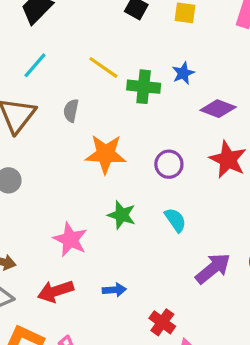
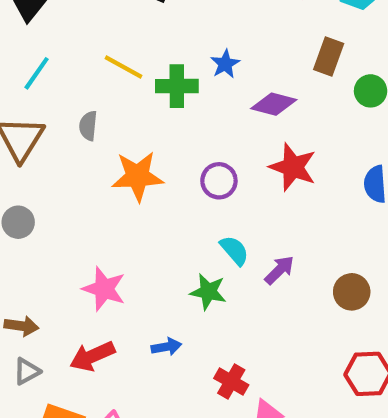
green star: (122, 215) -> (208, 292), moved
purple arrow: (213, 268) -> (279, 270), moved, size x0.7

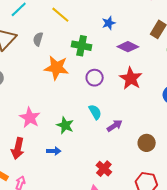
green cross: (177, 86) -> (82, 46), moved
green star: (208, 292) -> (65, 125), moved
red arrow: (92, 356) -> (18, 148), turned -65
red cross: (231, 382) -> (104, 169), moved

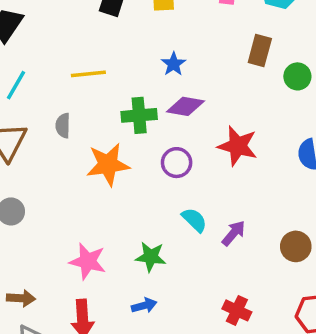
yellow line: (60, 15) -> (88, 74), turned -30
purple diamond: (128, 47) -> (185, 106), moved

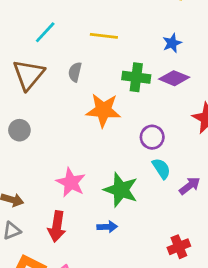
purple circle: (177, 163) -> (152, 137), moved
green star: (151, 257) -> (121, 190), size x1.4
red cross: (237, 310) -> (179, 247), turned 30

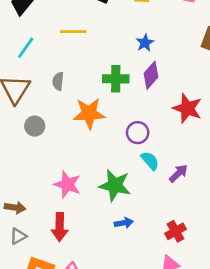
yellow line: (104, 36) -> (73, 32), moved
purple diamond: (174, 78) -> (151, 75), turned -64
gray circle: (19, 130) -> (35, 126), moved
blue arrow: (107, 227) -> (124, 223), moved

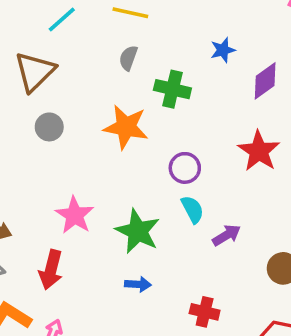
purple diamond: (151, 75) -> (265, 81), moved
gray semicircle: (58, 81) -> (128, 58), moved
red cross: (176, 231) -> (205, 312), turned 30

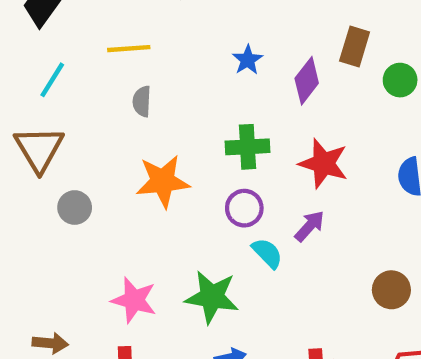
green cross: (172, 89) -> (247, 147), moved
purple arrow: (227, 235) -> (310, 226), moved

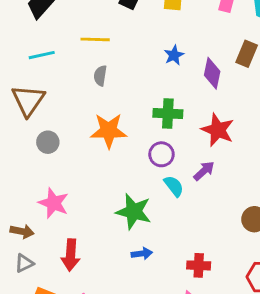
cyan line: (52, 80) -> (42, 55), turned 40
purple diamond: (307, 81) -> (212, 73), turned -32
pink star: (134, 300) -> (53, 203), moved

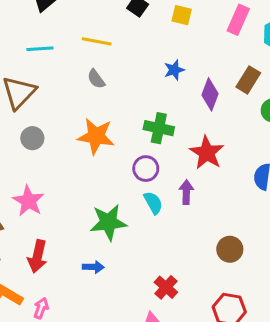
gray semicircle: (100, 76) -> (96, 79), turned -54
purple arrow: (204, 171) -> (186, 192), turned -55
green star: (134, 212) -> (108, 222), turned -30
blue arrow: (142, 254) -> (93, 267), moved
red cross: (199, 265) -> (166, 287), turned 30

